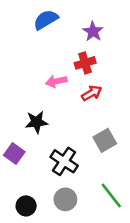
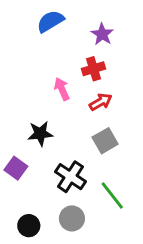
pink arrow: (56, 81) -> (62, 89), turned 78
gray square: (105, 140) -> (105, 141), moved
green line: (111, 195) -> (112, 195), moved

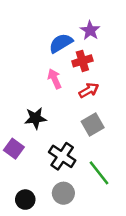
blue semicircle: (50, 21) -> (61, 43), moved

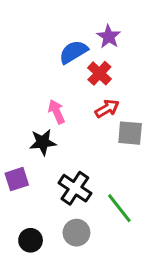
red cross: (82, 61) -> (99, 73), turned -30
pink arrow: (54, 79) -> (57, 112), moved
gray square: (93, 125) -> (130, 133), moved, turned 35
purple square: (14, 149) -> (17, 179), turned 36

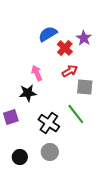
purple star: (109, 37) -> (84, 38), moved
green line: (119, 208) -> (76, 114), moved

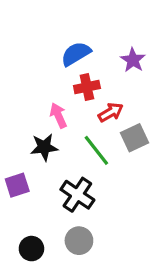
red cross: (65, 48) -> (87, 87), moved, turned 35
gray square: (85, 87) -> (134, 138), turned -30
green line: (76, 114) -> (96, 150), moved

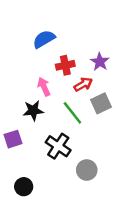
blue semicircle: (76, 54) -> (44, 39), moved
purple star: (133, 60) -> (100, 62), moved
gray circle: (79, 241) -> (87, 170), moved

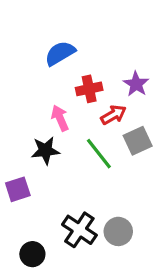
black cross: (58, 146) -> (79, 230), moved

